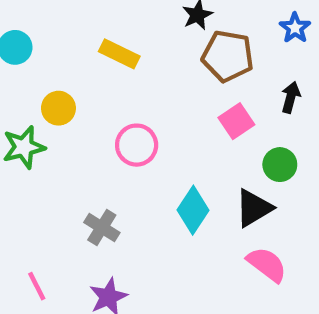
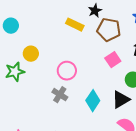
yellow rectangle: (119, 54) -> (75, 25), moved
gray cross: (102, 228) -> (60, 95), moved

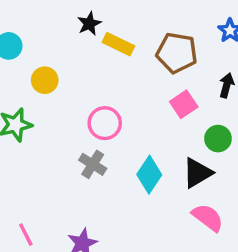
black star: (95, 11) -> (89, 24), moved
yellow circle: (31, 54) -> (45, 80), moved

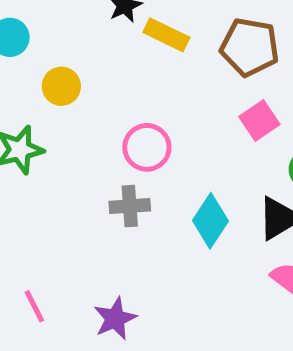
gray cross: (93, 164) -> (130, 206), turned -36

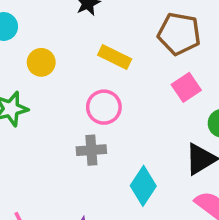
yellow rectangle: (166, 35) -> (115, 57), moved
cyan diamond: (210, 221) -> (143, 186), moved

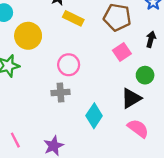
yellow rectangle: (115, 57) -> (73, 18), moved
yellow circle: (41, 62) -> (28, 36), size x1.5

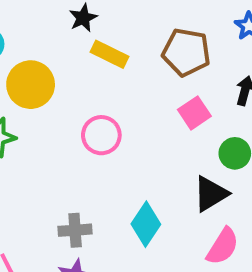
gray cross: (60, 93) -> (75, 230), moved
pink semicircle: (138, 128) -> (223, 246), turned 85

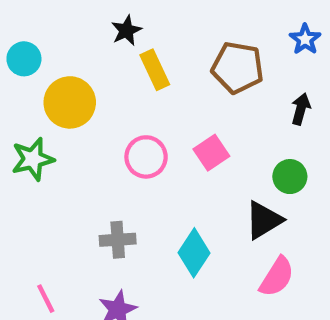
yellow rectangle: (109, 54) -> (155, 70), turned 39
pink square: (194, 113) -> (211, 153), moved
gray cross: (75, 230) -> (118, 240), moved

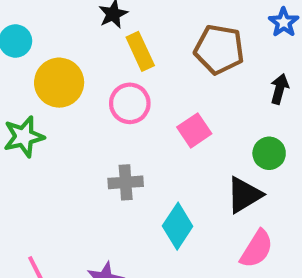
pink circle: (146, 157) -> (130, 103), moved
gray cross: (118, 240) -> (126, 182), moved

